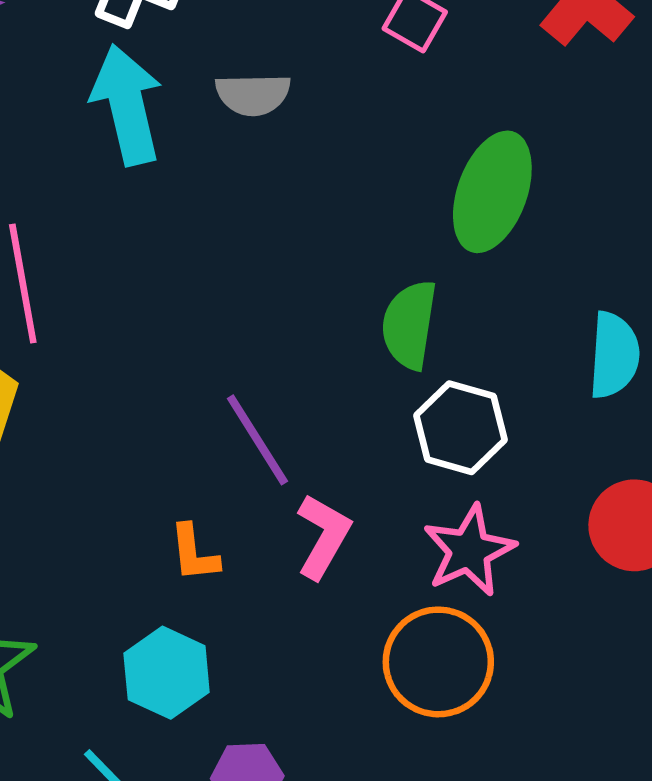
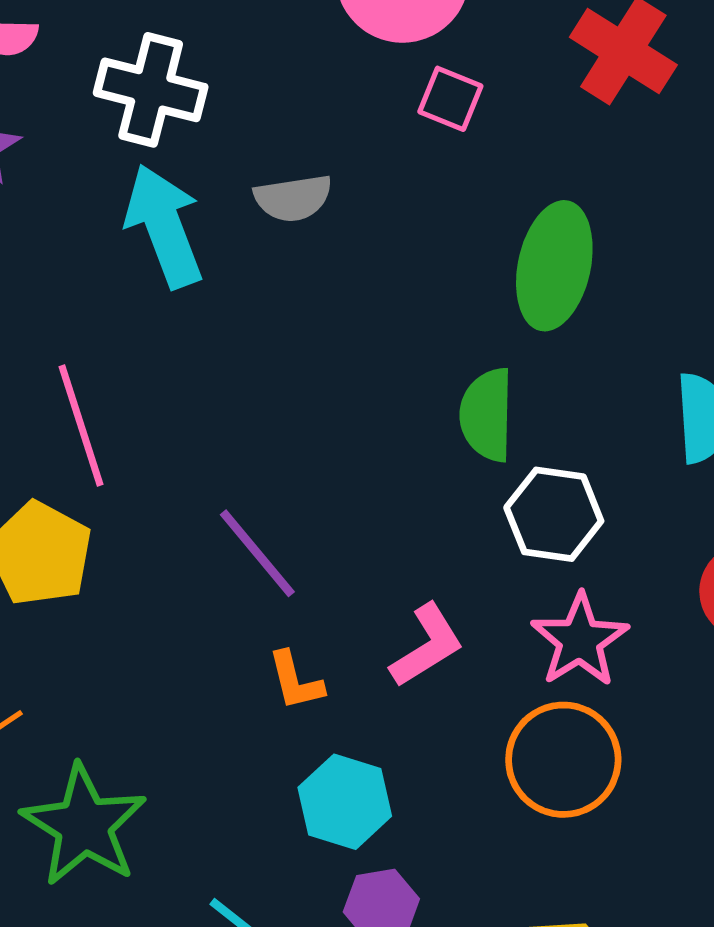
purple line: (257, 440) -> (257, 553), moved
pink L-shape: (323, 536) -> (427, 646), turned 36
cyan hexagon: (167, 673) -> (345, 802), moved

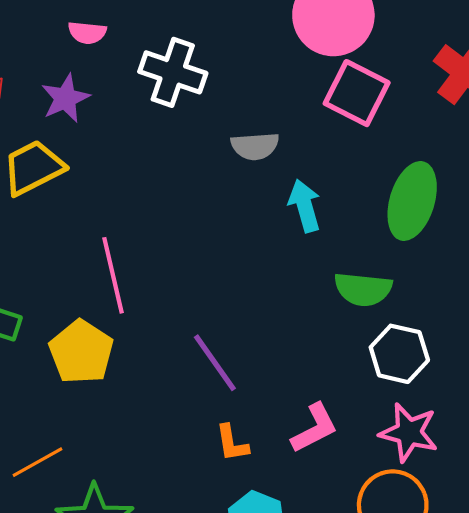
pink square: (450, 99) -> (357, 93), size x1.6
cyan arrow: (164, 226) -> (305, 206), moved, size x0.7
green semicircle: (487, 415) -> (363, 289), turned -90
pink star: (580, 640) -> (409, 432), turned -30

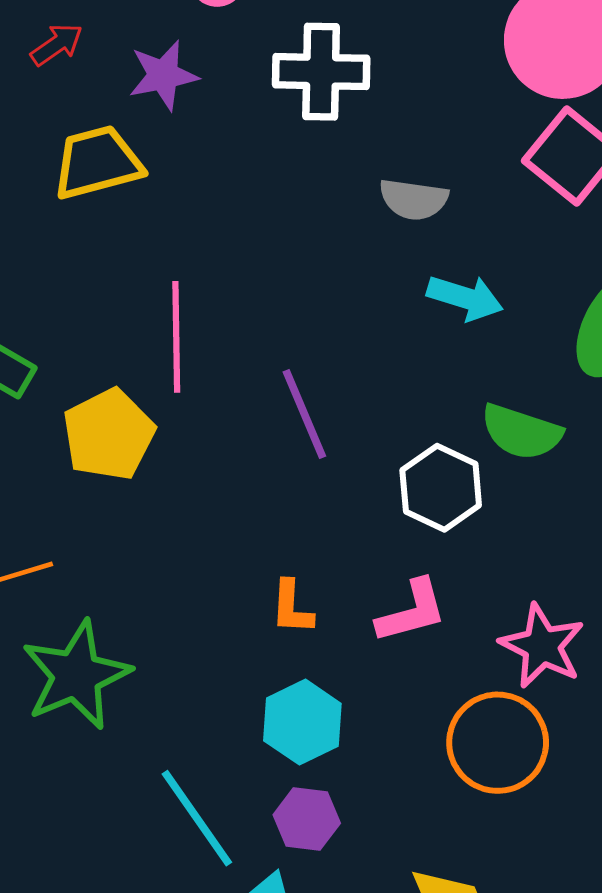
white cross: (173, 72) -> (321, 72), turned -30
cyan arrow: (305, 206) -> (465, 298), turned 111
white hexagon: (399, 354) -> (441, 488), moved
purple line: (215, 363) -> (304, 414), moved

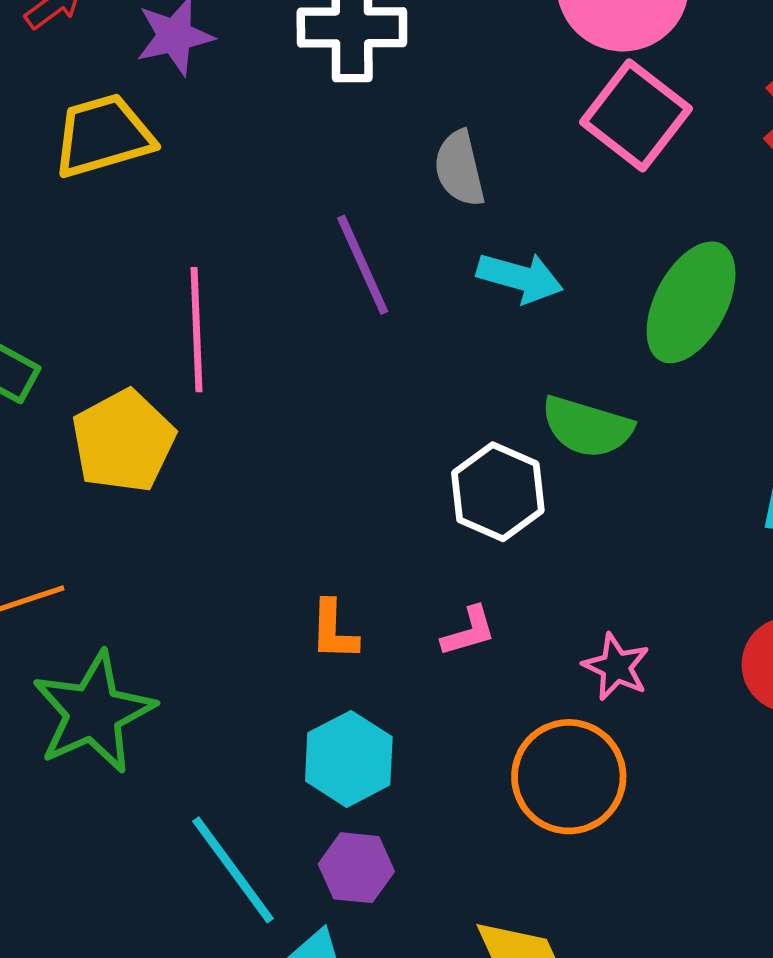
gray semicircle: (414, 199) -> (459, 168), turned 70
purple line: (304, 414) -> (363, 265), moved
pink L-shape: (412, 611) -> (469, 631), size x0.7
pink star: (542, 646) -> (616, 667), size x0.7

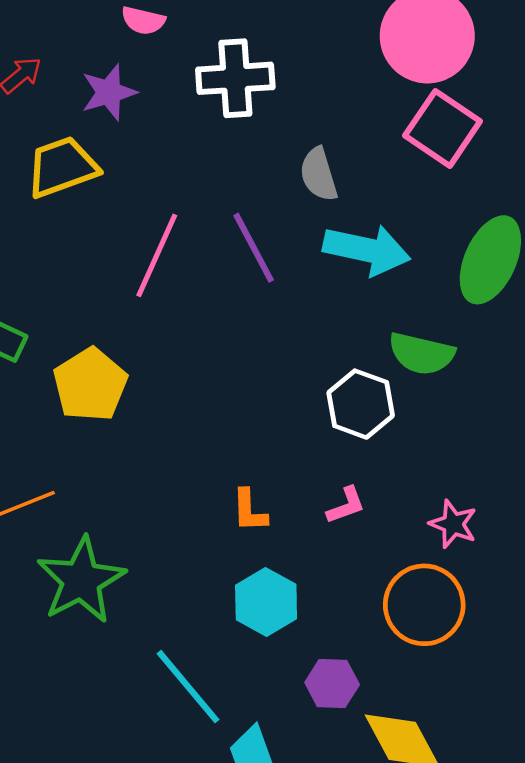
cyan arrow: (520, 278) -> (367, 250), size x1.4
pink line: (197, 330) -> (157, 255), moved, turned 30
purple hexagon: (356, 868) -> (332, 684), moved

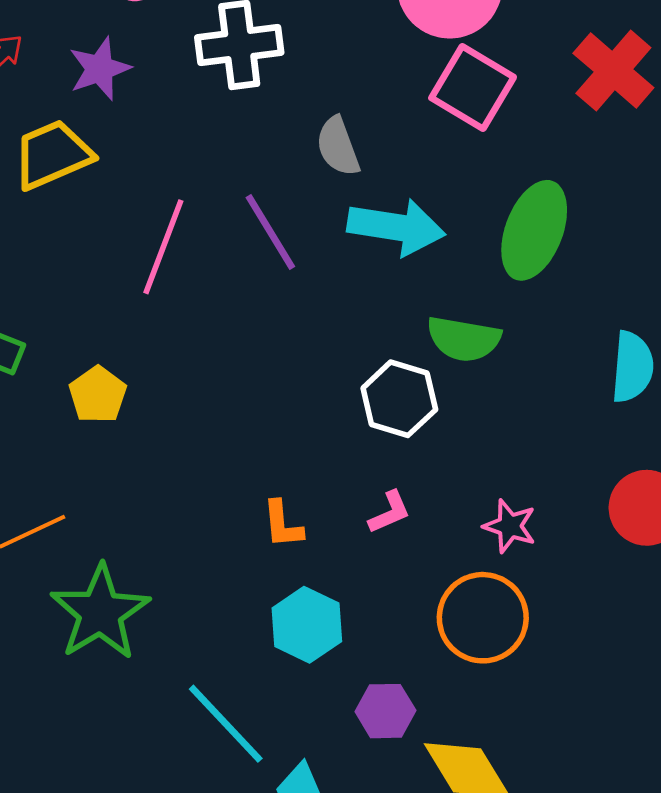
yellow pentagon: (90, 385) -> (98, 395), size x0.7

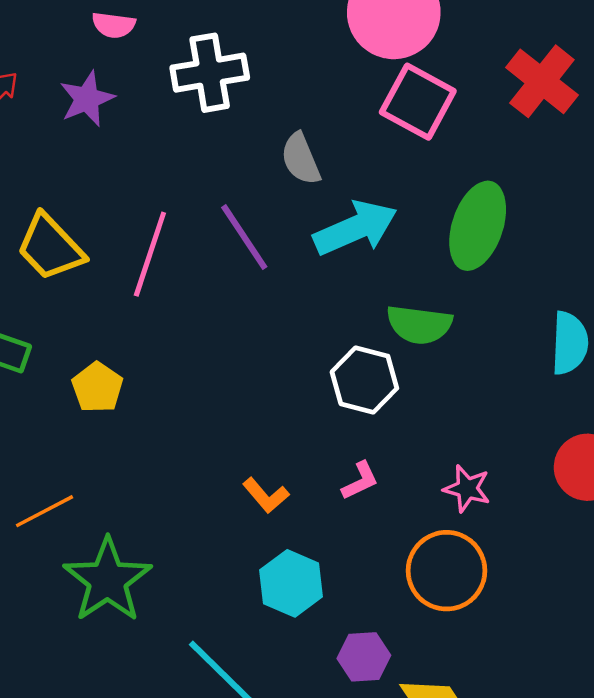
yellow trapezoid: (52, 155) -> (50, 247), moved, turned -108
cyan arrow: (396, 227) -> (355, 228), turned -30
orange L-shape: (283, 524) -> (266, 495), turned -33

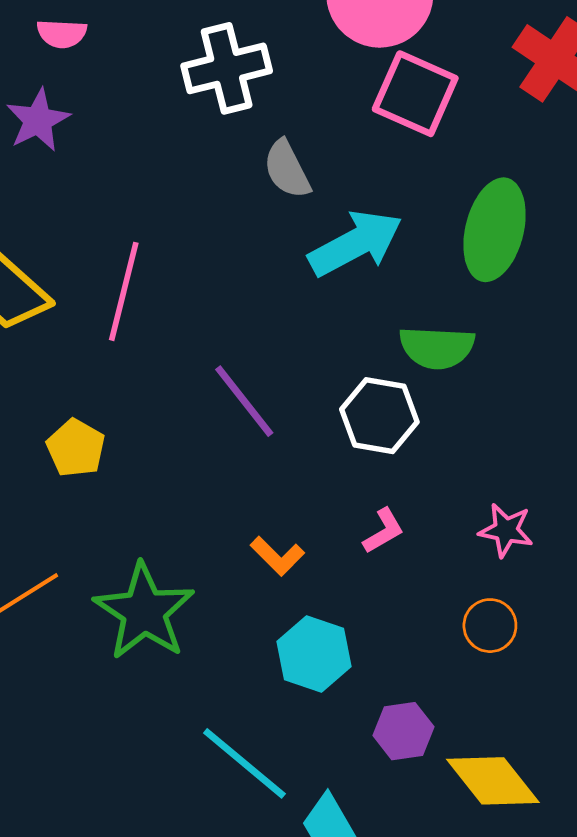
white cross: (210, 73) -> (227, 68), moved
purple line: (244, 237) -> (244, 401), moved
orange circle: (447, 571) -> (490, 626), size x0.6
green star: (108, 580) -> (144, 612), moved

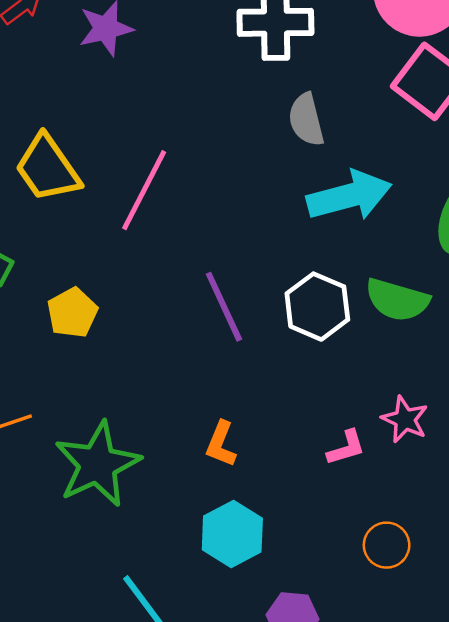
white hexagon: (379, 416) -> (317, 307), moved
pink star: (506, 530) -> (405, 419), moved
pink L-shape: (383, 531) -> (346, 448), moved
orange L-shape: (277, 556) -> (221, 444), turned 54

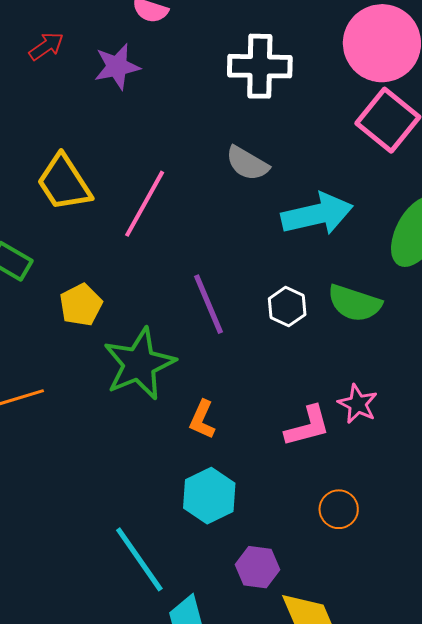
gray semicircle: (306, 120) -> (247, 163), moved, turned -48
white hexagon: (317, 307) -> (287, 307), size x0.7
pink L-shape: (346, 448) -> (307, 426), size x1.4
green star: (98, 464) -> (139, 364), moved

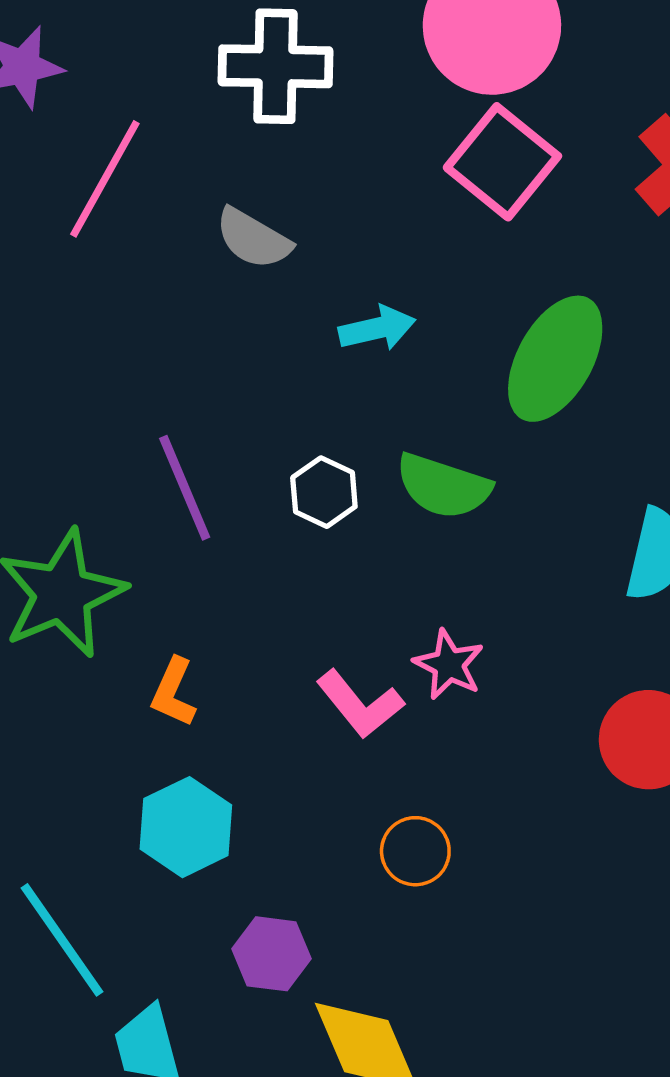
pink line: (145, 204) -> (105, 179), moved
cyan arrow: (317, 214) -> (377, 328), size x0.6
pink L-shape: (307, 426) -> (360, 704), turned 66

